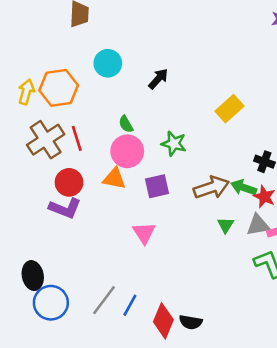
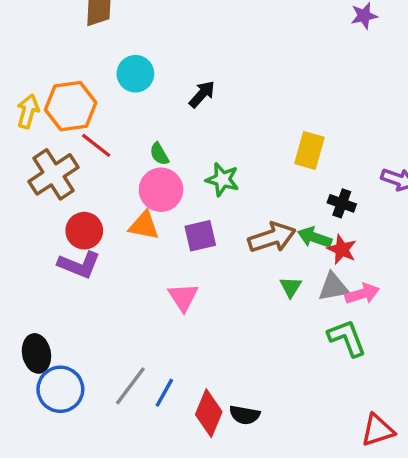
yellow rectangle: (229, 109) -> (309, 150), moved, turned -32
red line: (77, 138) -> (96, 145), moved, turned -35

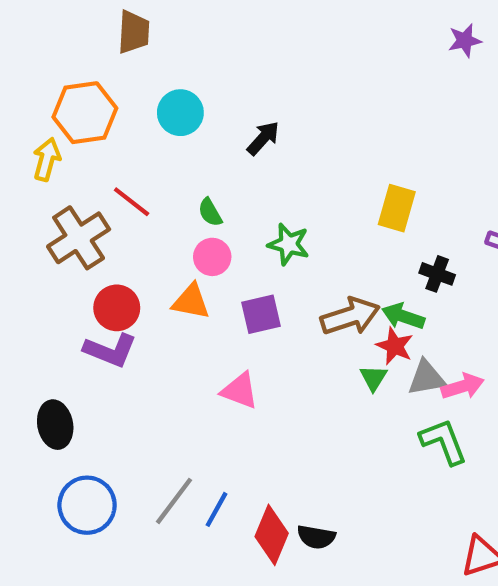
orange hexagon: (71, 106) -> (85, 113), moved
pink circle: (161, 190) -> (212, 257), size x0.7
red star: (342, 249) -> (395, 346), moved
pink triangle: (183, 297) -> (240, 391), turned -36
black ellipse: (36, 353) -> (55, 425), moved

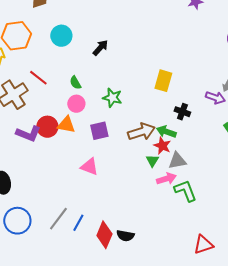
red circle: (117, 308) -> (47, 127), moved
purple L-shape: (110, 350) -> (28, 134), moved
pink arrow: (463, 386) -> (166, 179), moved

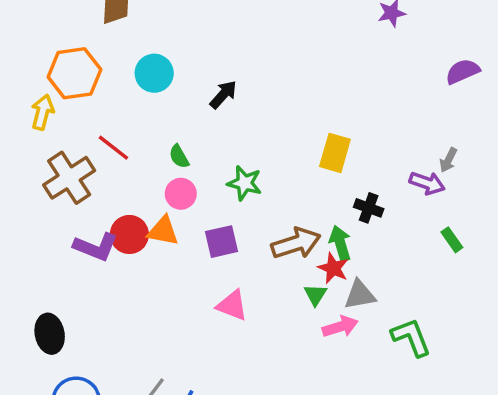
green arrow: (166, 132) -> (340, 243), turned 54
pink triangle: (89, 167) -> (232, 305), moved
green L-shape: (185, 191) -> (411, 337), moved

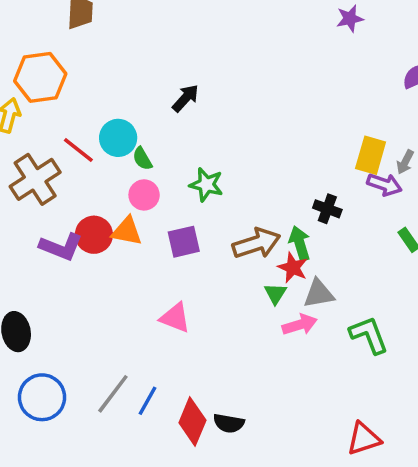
cyan circle: (154, 73) -> (118, 138), moved
yellow rectangle: (335, 153) -> (371, 155), moved
pink triangle: (232, 305) -> (175, 318), moved

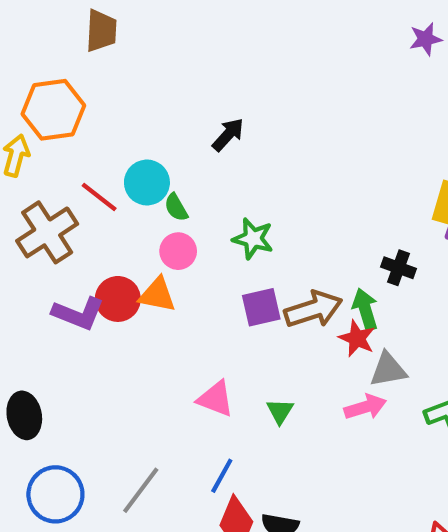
purple square: (184, 242) -> (261, 307), moved
green triangle: (275, 294) -> (280, 411), moved
blue line: (147, 401) -> (222, 476), moved

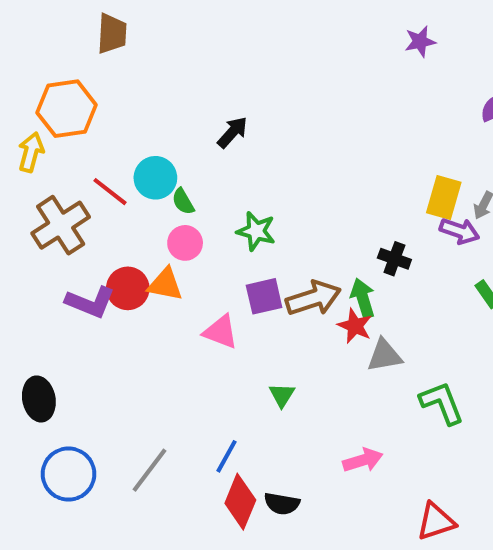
pink triangle: (216, 399) -> (221, 332), moved
pink arrow: (365, 407) -> (363, 460), moved

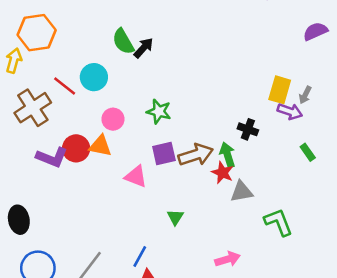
green semicircle: (183, 201) -> (123, 41), moved, size x1.5

